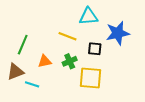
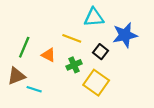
black square: (95, 49) -> (101, 52), turned 32
orange triangle: (45, 61) -> (49, 55), moved, turned 40
yellow square: (91, 78) -> (96, 83), turned 30

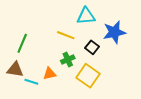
orange triangle: (49, 55) -> (50, 74), moved, turned -40
brown triangle: (16, 76) -> (15, 70), turned 30

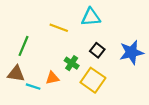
blue star: (114, 32) -> (131, 52), moved
yellow line: (66, 35) -> (59, 28), moved
green cross: (68, 59) -> (72, 63), turned -32

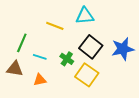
black square: (97, 50) -> (91, 47), size x1.6
orange triangle: (52, 78) -> (40, 80), moved
cyan line: (33, 87) -> (40, 57), moved

